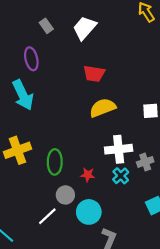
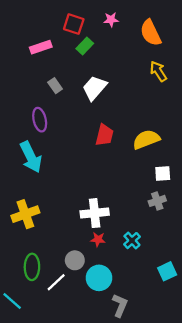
red trapezoid: (94, 74) -> (104, 135), turned -85
yellow semicircle: (103, 108) -> (146, 139), moved
white cross: (119, 149) -> (95, 213), moved
green ellipse: (55, 162) -> (32, 267), moved
gray cross: (145, 162) -> (157, 201), moved

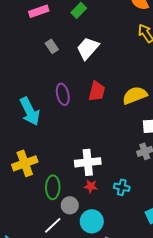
purple ellipse: (40, 120) -> (63, 94), moved
cyan cross: (132, 241) -> (122, 187), turned -35
green ellipse: (32, 267) -> (53, 187), moved

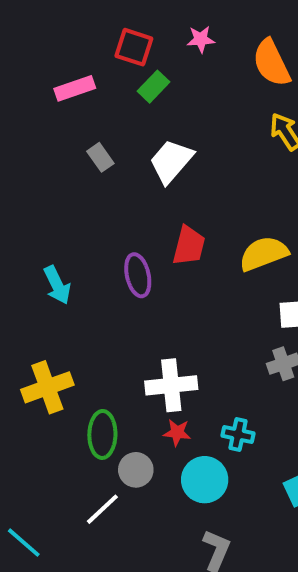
purple ellipse: (63, 94) -> (138, 275), moved
cyan arrow: (30, 111) -> (57, 285), size x0.7
cyan circle: (92, 221) -> (205, 480), moved

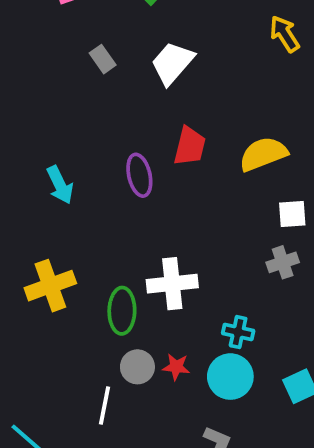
red star: (177, 432) -> (176, 367), moved
green ellipse: (102, 434) -> (122, 311), moved
cyan circle: (205, 480) -> (230, 377), moved
white line: (102, 509) -> (105, 406), turned -36

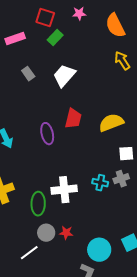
cyan cross: (238, 332) -> (100, 183), moved
cyan circle: (230, 377) -> (99, 250), moved
white line: (105, 406) -> (29, 253), turned 42

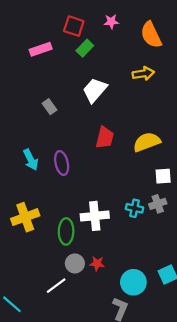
yellow arrow: (122, 61) -> (143, 74), moved, turned 114
gray rectangle: (28, 74) -> (49, 107), moved
purple ellipse: (47, 134) -> (62, 163), moved

